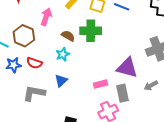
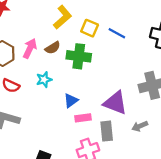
pink arrow: (46, 17) -> (30, 48), moved
brown semicircle: (68, 36) -> (53, 48), moved, turned 112
blue triangle: (61, 81) -> (71, 101), moved

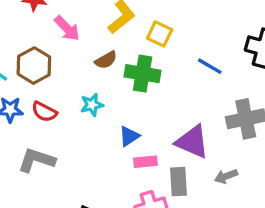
blue line: (117, 33) -> (210, 66), moved
pink arrow: (30, 48) -> (67, 28), moved, turned 108

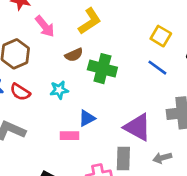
yellow square: (160, 34) -> (161, 36), moved
pink rectangle: (145, 162) -> (70, 136), moved

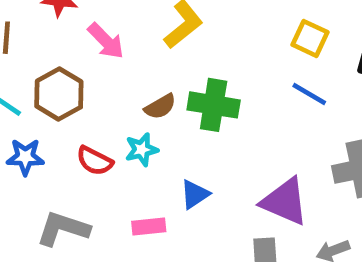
brown semicircle: (74, 55) -> (160, 107), moved
red semicircle: (20, 92) -> (95, 161), moved
pink rectangle: (70, 136) -> (149, 226), moved

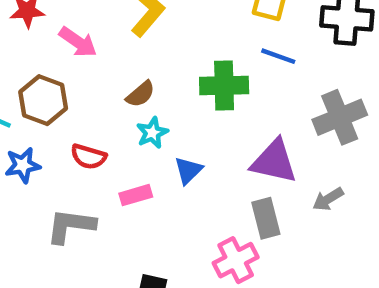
green cross: (214, 105) -> (224, 85), moved
cyan star: (142, 150) -> (152, 133), moved
pink rectangle: (149, 226) -> (136, 195), moved

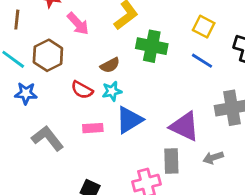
green cross: (224, 85) -> (152, 46), moved
red semicircle: (88, 157) -> (82, 90), moved
blue triangle: (188, 170) -> (129, 120), size x1.5
gray L-shape: (71, 226) -> (48, 138), turned 32

